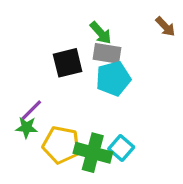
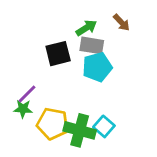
brown arrow: (165, 27) -> (121, 22), moved
green arrow: (101, 33) -> (86, 28), turned -80

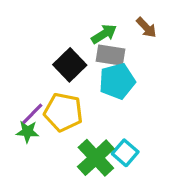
black square: (58, 54) -> (70, 65), turned -30
yellow pentagon: (53, 124) -> (63, 112), moved
green cross: (80, 130) -> (96, 158), turned 32

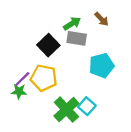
cyan pentagon: (117, 81) -> (101, 65), moved

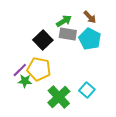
cyan pentagon: (101, 65) -> (90, 39), moved, turned -30
green star: (19, 91) -> (25, 81), moved
cyan square: (87, 106) -> (87, 90), moved

